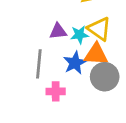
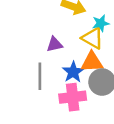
cyan star: (79, 35) -> (101, 23), moved
pink cross: (56, 91) -> (73, 97), moved, size x1.5

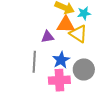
cyan star: (101, 23) -> (84, 13), moved
orange triangle: (92, 62) -> (66, 25), moved

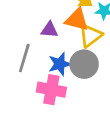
yellow triangle: (78, 34) -> (90, 35), turned 36
gray circle: (84, 69) -> (84, 64), moved

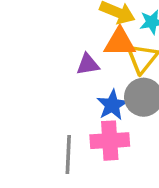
gray line: (24, 58) -> (68, 154), moved

